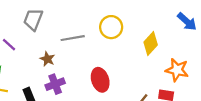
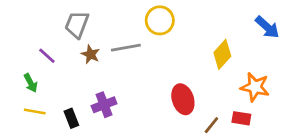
yellow circle: (111, 27) -> (160, 20), moved
brown star: (47, 59) -> (90, 54), moved
red ellipse: (100, 80) -> (183, 99), moved

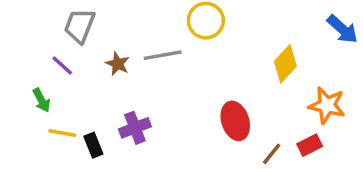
gray trapezoid: (77, 24) -> (80, 26), moved
yellow line: (35, 111) -> (62, 133), moved
red rectangle: (241, 118) -> (310, 145), turned -36

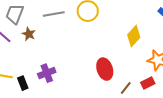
gray line: (163, 55) -> (54, 14), moved
brown star: (118, 64) -> (29, 34), moved

